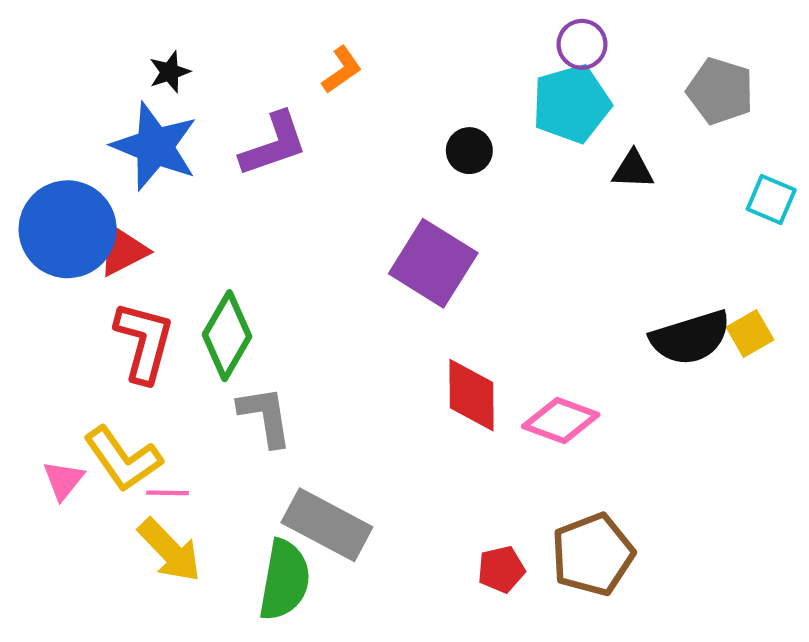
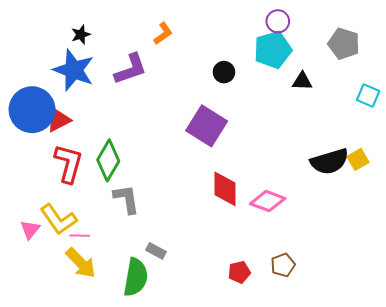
gray rectangle: (327, 525) -> (156, 251), size x0.5
brown pentagon: (593, 554) -> (283, 265), size x0.6

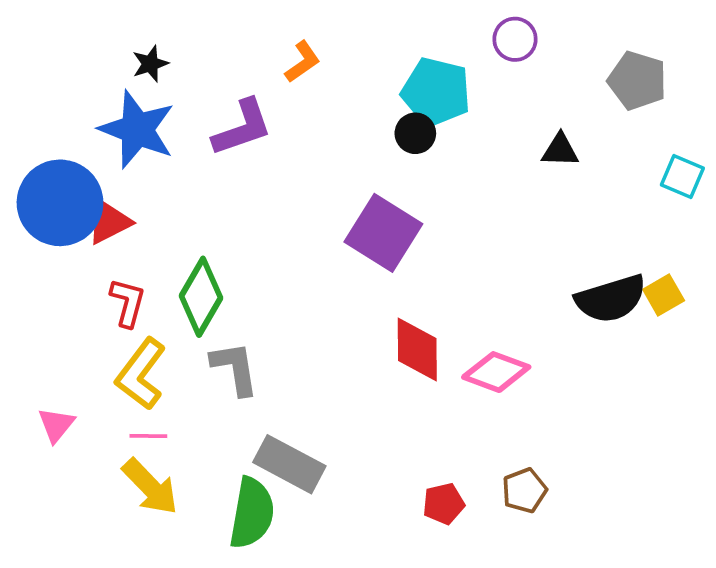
cyan pentagon: (273, 50) -> (436, 92), moved, turned 30
red L-shape: (69, 163) -> (128, 303), size x0.7
yellow L-shape: (58, 219) -> (141, 374), moved, turned 72
gray rectangle: (156, 251) -> (289, 464), size x1.8

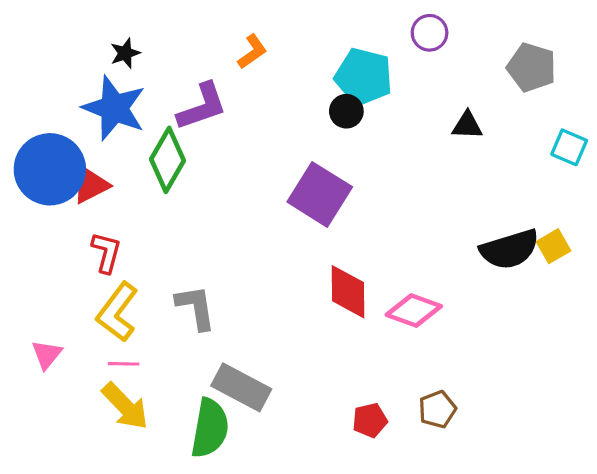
green diamond: (201, 297) -> (167, 160), moved

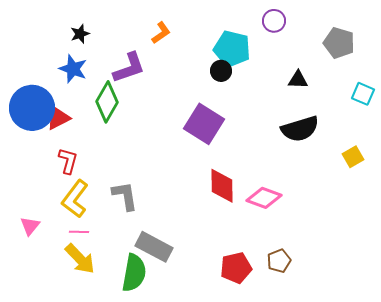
blue star: (114, 108) -> (73, 69), size x0.7
black semicircle: (510, 249) -> (300, 129), moved
red pentagon: (370, 420) -> (236, 268), size x1.4

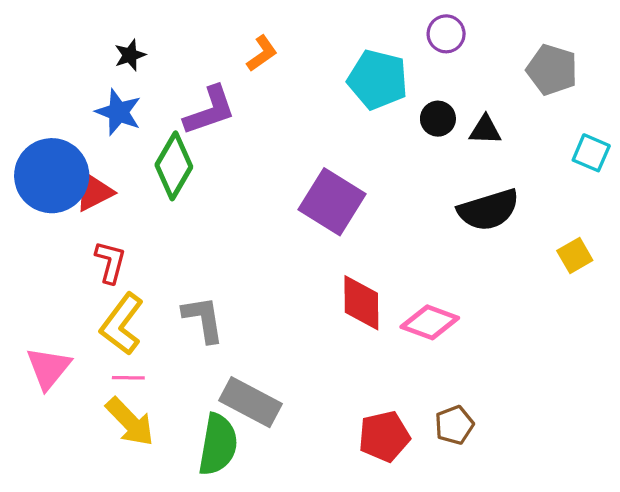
black circle: (221, 71) -> (438, 119), moved
pink triangle: (30, 226) -> (48, 368), size x1.4

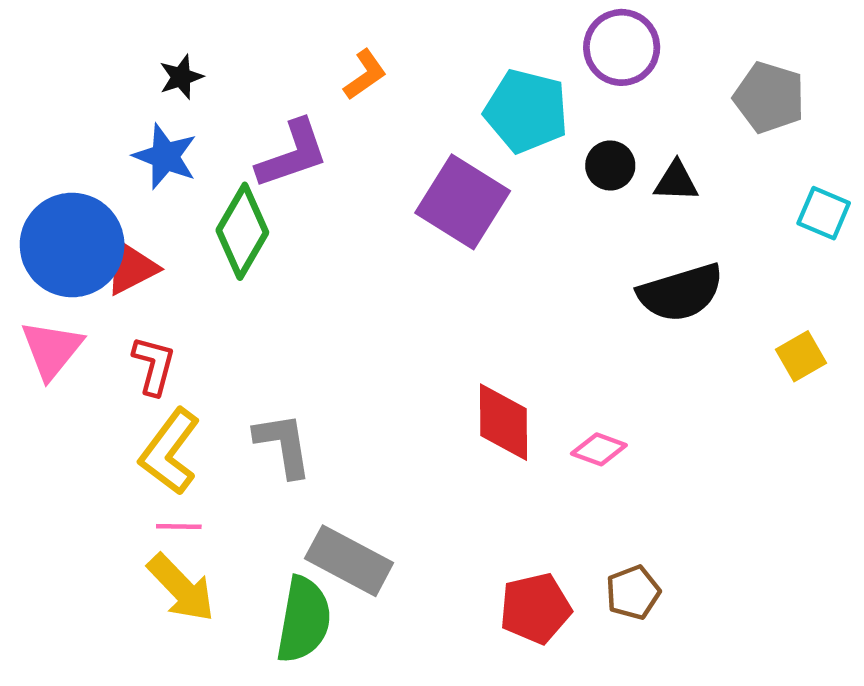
purple circle: (446, 34) -> (622, 47), size x1.4
purple square: (332, 202) -> (463, 202), moved
pink diamond: (430, 322) -> (599, 449), size x0.7
pink triangle: (48, 368) -> (52, 349), moved

